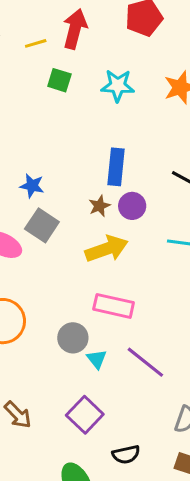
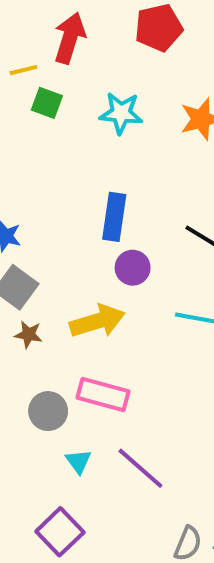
yellow line: (36, 43) -> (23, 70), moved
brown star: (99, 206) -> (28, 334), moved, turned 30
gray circle: (73, 338) -> (48, 411), moved

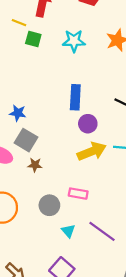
yellow line: (23, 70) -> (19, 23), turned 40
yellow arrow: (97, 321) -> (92, 151), moved
pink rectangle: (103, 394) -> (78, 194), size x0.7

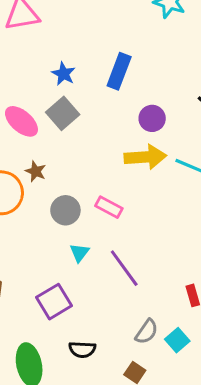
blue rectangle: (75, 97) -> (119, 71), moved
brown star: (35, 165) -> (36, 171), moved

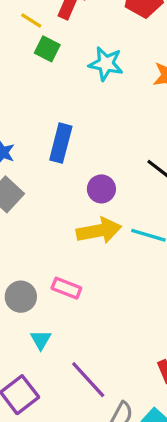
purple line: (124, 268) -> (88, 380), moved

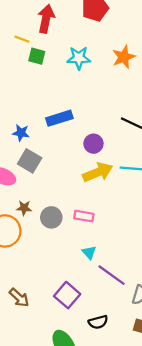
blue rectangle: (61, 143) -> (59, 118), turned 70
gray circle: (21, 297) -> (51, 217), moved
cyan triangle: (41, 340) -> (89, 252), moved

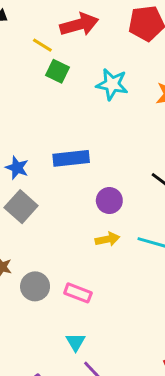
red arrow: (46, 19) -> (79, 25), turned 52
yellow arrow: (98, 172) -> (107, 239), size x0.6

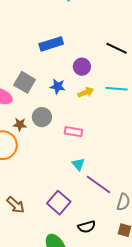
blue star: (17, 168) -> (58, 86), moved
gray circle: (35, 286) -> (42, 117), moved

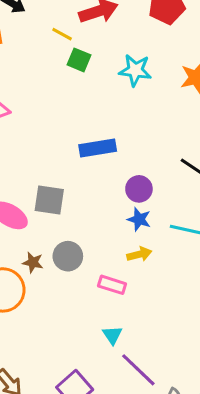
gray square: (25, 82) -> (49, 200), turned -30
blue star: (58, 86) -> (139, 219), moved
yellow arrow: (86, 92) -> (139, 254), moved

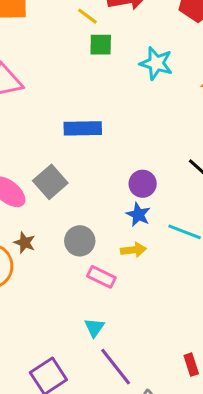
green square: (79, 60) -> (101, 45), turned -30
blue rectangle: (98, 148) -> (83, 128), moved
gray square: (49, 200) -> (50, 182), turned 32
gray circle: (68, 256) -> (80, 241), moved

